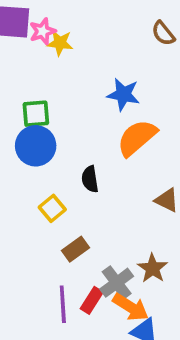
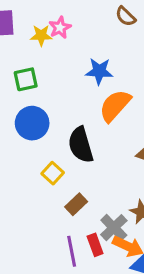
pink star: (43, 31) -> (60, 28), moved
green square: (36, 114) -> (26, 79), moved
black semicircle: (90, 179) -> (81, 145), size x1.6
red rectangle: (92, 300) -> (95, 245), turned -45

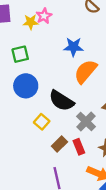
black semicircle: (81, 145) -> (61, 101), turned -40
gray cross: (114, 228) -> (86, 122), moved
red rectangle: (95, 245) -> (79, 147), moved

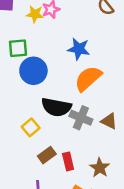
blue circle: (26, 86) -> (33, 71), moved
black semicircle: (61, 101) -> (56, 107), turned -30
gray cross: (86, 122) -> (81, 118), moved, turned -30

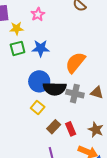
yellow star: (35, 14) -> (17, 28), moved
blue star: (79, 49) -> (41, 48), moved
blue circle: (33, 71) -> (39, 81), moved

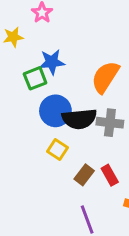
green square: (18, 48) -> (35, 78), moved

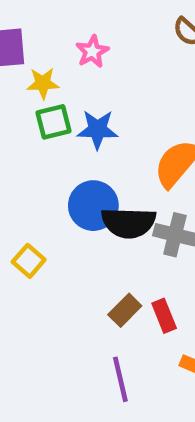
green square: (35, 78) -> (54, 122), moved
yellow square: (57, 149) -> (29, 261), moved

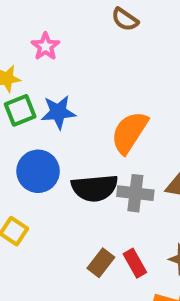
blue circle: (93, 206) -> (38, 171), moved

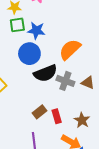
blue circle: (38, 171) -> (29, 54), moved
black semicircle: (95, 188) -> (45, 73), turned -30

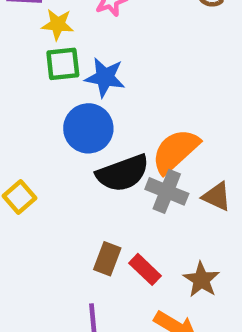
orange semicircle: (70, 49) -> (175, 151), moved
brown rectangle: (39, 112) -> (107, 259), turned -32
red rectangle: (57, 116) -> (145, 269), turned -32

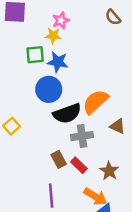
yellow star: (58, 24) -> (53, 36), moved
gray cross: (167, 191) -> (82, 136), moved, turned -30
brown rectangle: (107, 259) -> (59, 159), turned -49

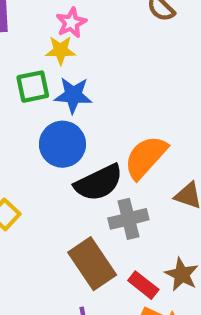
brown rectangle: (59, 159) -> (92, 264), size x1.6
red rectangle: (79, 165) -> (143, 285), moved

